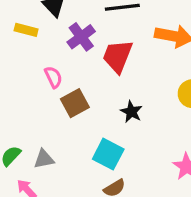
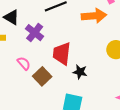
red trapezoid: (118, 56) -> (62, 54), moved

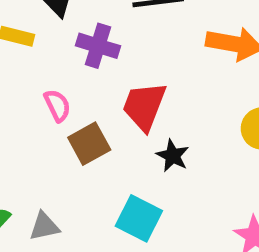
purple cross: (35, 33) -> (98, 46), turned -36

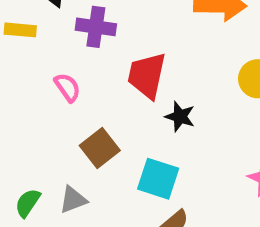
brown square: (89, 144) -> (100, 148), moved

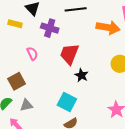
brown square: (100, 148) -> (17, 81), moved

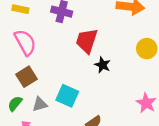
pink semicircle: (32, 54) -> (25, 42), moved, size x1.6
cyan square: (67, 102) -> (67, 96), moved

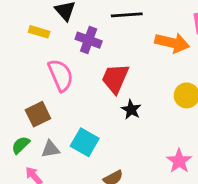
pink semicircle: (25, 42) -> (61, 75), moved

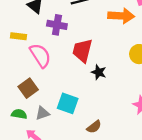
yellow rectangle: (39, 32) -> (19, 36), moved
green semicircle: (21, 145) -> (19, 114), turned 64

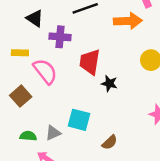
brown square: (28, 88) -> (21, 96), moved

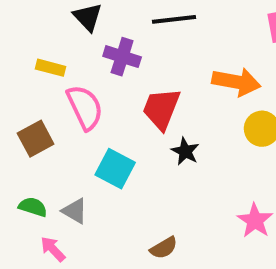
orange arrow: (128, 21) -> (236, 82), moved
cyan square: (79, 120) -> (115, 169), moved
gray triangle: (53, 133) -> (75, 211), turned 42

